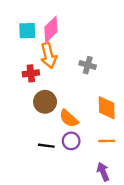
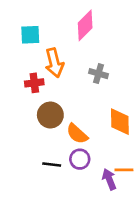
pink diamond: (51, 29) -> (85, 25), moved
orange line: (107, 141) -> (124, 170), moved
purple arrow: (103, 172) -> (109, 179), moved

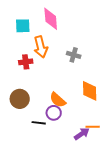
pink diamond: (85, 25) -> (51, 19), moved, turned -50
brown circle: (50, 115) -> (20, 99), moved
purple circle: (80, 159) -> (54, 113), moved
purple arrow: (109, 179) -> (82, 134), turned 77

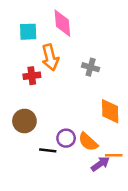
orange semicircle: (58, 100) -> (88, 142), moved

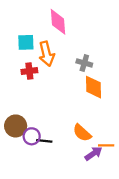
cyan square: (28, 32) -> (26, 42), moved
orange diamond: (110, 111) -> (93, 87), moved
brown circle: (24, 121) -> (16, 126), moved
purple circle: (66, 138) -> (32, 136), moved

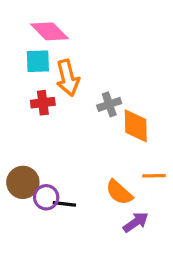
pink diamond: (58, 22) -> (49, 31), moved, turned -40
gray cross: (84, 63) -> (109, 104), moved, turned -35
orange line: (106, 145) -> (154, 176), moved

